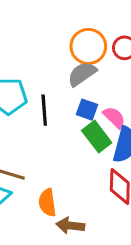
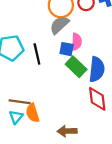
pink semicircle: (114, 117) -> (77, 42), moved, turned 56
orange semicircle: (47, 203) -> (33, 113), moved

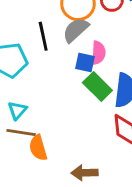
black line: (37, 54) -> (43, 36), moved
cyan triangle: (16, 117) -> (17, 110), moved

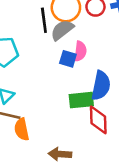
black line: (43, 36) -> (44, 20), moved
green rectangle: (97, 86) -> (81, 100), moved, turned -55

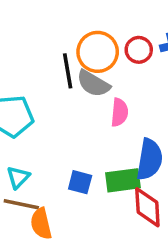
gray semicircle: (62, 30) -> (93, 84), turned -110
blue square: (68, 59) -> (80, 182), moved

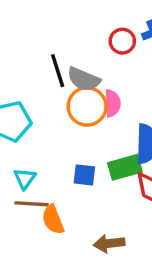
orange circle: (98, 52) -> (87, 106), moved

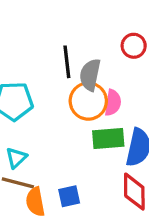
gray semicircle: (84, 79) -> (90, 75), turned 68
green rectangle: (125, 167) -> (108, 138), moved
blue square: (84, 175) -> (69, 196), moved, turned -30

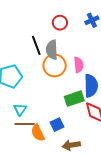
red circle: (134, 46) -> (60, 23), moved
pink semicircle: (113, 103) -> (79, 65), moved
green rectangle: (108, 138) -> (74, 99), moved

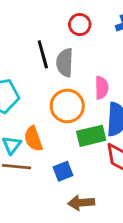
orange circle: (55, 65) -> (67, 106), moved
orange semicircle: (38, 133) -> (33, 139), moved

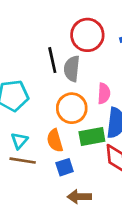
red circle: (80, 25) -> (87, 35), size x1.6
orange semicircle: (33, 139) -> (55, 141), moved

